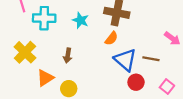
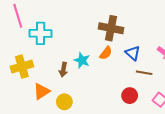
cyan star: (80, 20) -> (82, 60), moved
yellow cross: (25, 52) -> (22, 67), turned 30
blue triangle: (125, 60) -> (133, 53), moved, size x0.7

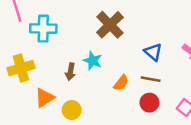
brown cross: (111, 28) -> (110, 25), moved, turned 35
orange semicircle: (106, 53) -> (121, 83), moved
brown line: (144, 73) -> (151, 79), moved

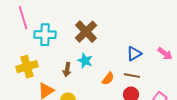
brown cross: (110, 25) -> (86, 32), moved
blue triangle: (153, 52) -> (134, 54), turned 49

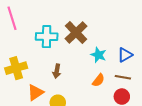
cyan cross: (45, 35) -> (47, 37), moved
cyan star: (85, 61) -> (98, 55), moved

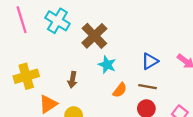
cyan cross: (47, 37) -> (57, 21), moved, turned 30
cyan star: (98, 55) -> (107, 65), moved

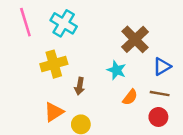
brown cross: (94, 36) -> (135, 39), moved
yellow cross: (26, 76) -> (54, 64), moved

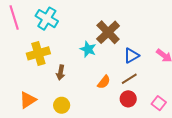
cyan star: (117, 70) -> (88, 49), moved
brown line: (160, 94) -> (129, 79), turned -42
orange triangle: (54, 112) -> (28, 100), moved

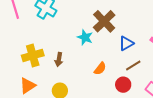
yellow cross: (38, 53) -> (33, 55), moved
brown line: (129, 79) -> (133, 66), moved

